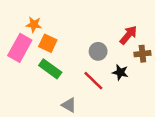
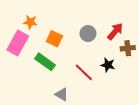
orange square: (48, 43) -> (54, 39), moved
gray circle: (98, 51) -> (88, 34), moved

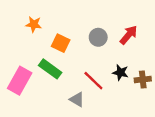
pink rectangle: (18, 43) -> (20, 81), moved
brown cross: (128, 48) -> (143, 79), moved
gray triangle: (62, 94) -> (77, 99), moved

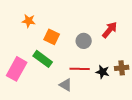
gray circle: (98, 37) -> (84, 41), moved
black star: (120, 72) -> (103, 72), moved
red line: (93, 81) -> (80, 69), turned -42

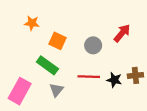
pink rectangle: (17, 69) -> (20, 91), moved
gray triangle: (66, 85) -> (56, 90), moved, turned 40

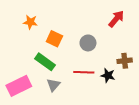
red arrow: (122, 33) -> (116, 19), moved
brown cross: (135, 75) -> (125, 61), moved
pink rectangle: (20, 91) -> (19, 86), turned 35

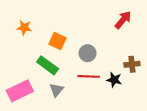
orange star: (30, 22) -> (24, 28), moved
gray circle: (88, 43) -> (88, 53), moved

